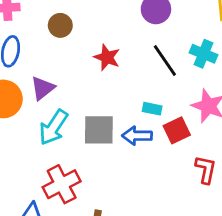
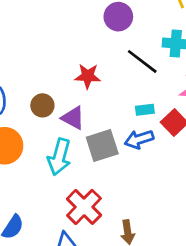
brown circle: (60, 25) -> (42, 105), moved
purple triangle: (43, 88) -> (73, 118), moved, turned -35

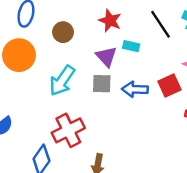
cyan rectangle: (145, 110) -> (131, 46), moved
purple triangle: (73, 118) -> (106, 57), moved
gray square: (102, 146) -> (102, 84), size x0.7

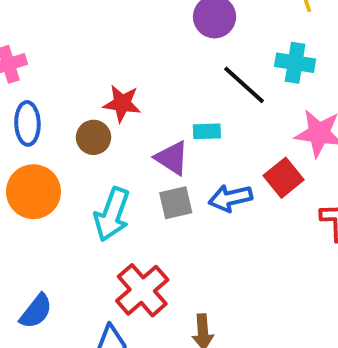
red star: (110, 21) -> (122, 103), moved

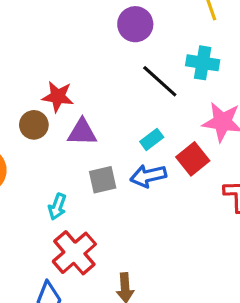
cyan rectangle: (207, 131) -> (152, 139), moved, turned -35
purple triangle: (172, 158) -> (82, 132), moved, turned -32
cyan arrow: (112, 214) -> (57, 207), moved, size x0.6

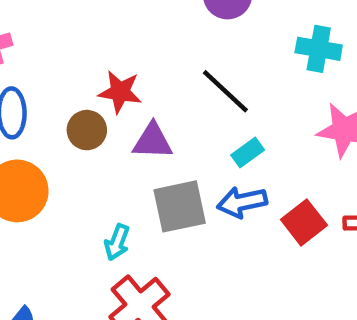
black line: (160, 81) -> (225, 91), moved
red square: (193, 159) -> (304, 222), moved
gray square: (103, 180) -> (180, 206), size x1.4

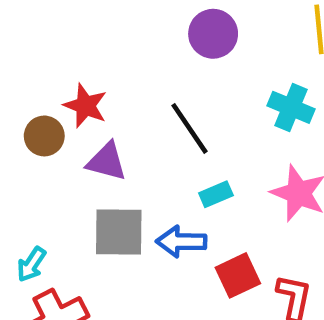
cyan rectangle: (248, 152) -> (216, 194), moved
cyan arrow: (117, 242) -> (31, 264), moved

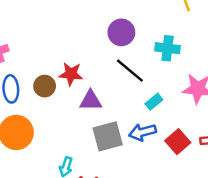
purple circle: (213, 34) -> (121, 32), moved
cyan cross: (291, 107) -> (168, 48), moved
brown circle: (44, 136) -> (45, 86), moved

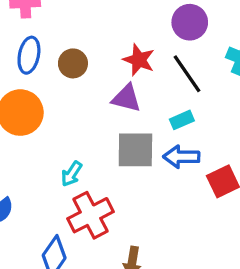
red star: (71, 74) -> (139, 60), moved
cyan rectangle: (154, 102) -> (182, 120), moved

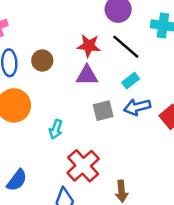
gray square: (135, 150) -> (103, 111), size x0.7
cyan arrow: (72, 174) -> (56, 129), moved

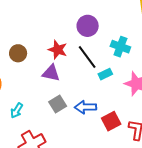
cyan rectangle: (131, 81) -> (105, 74), moved
gray square: (103, 111) -> (58, 104), turned -30

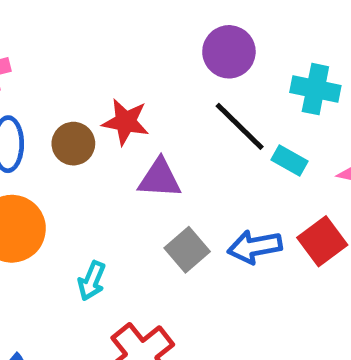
red star: (58, 50) -> (126, 122), moved
cyan rectangle: (105, 74) -> (290, 160), turned 64
red square: (111, 121) -> (322, 241), moved

